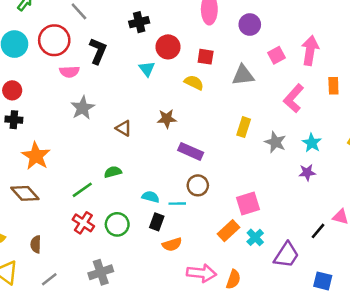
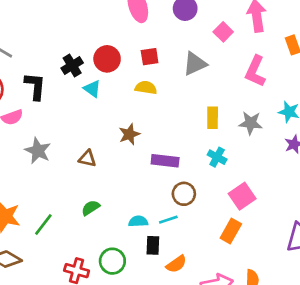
black cross: (139, 22) -> (72, 65), moved
green line: (82, 190) -> (43, 224), moved
cyan cross: (255, 237) -> (217, 157), moved

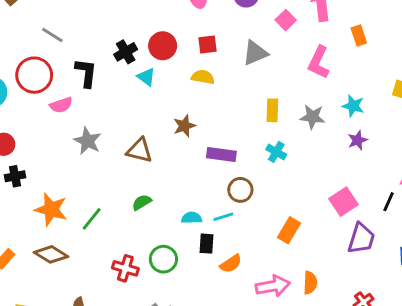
brown triangle: (87, 158) -> (140, 150), size x1.4
pink square: (242, 196) -> (344, 202), moved

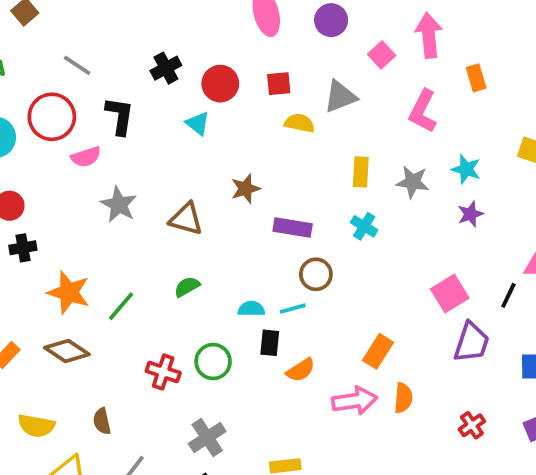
black cross: (126, 52) -> (166, 68), moved
yellow semicircle: (203, 77) -> (299, 123), moved
orange rectangle: (289, 230) -> (378, 351), moved

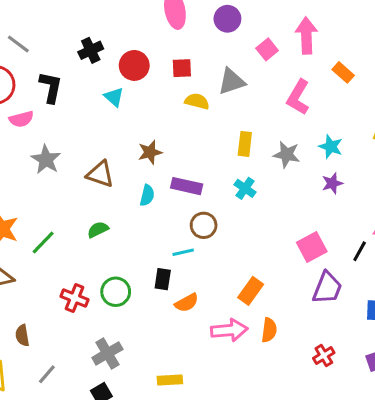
orange rectangle: (476, 78) -> (343, 72), turned -35
cyan semicircle: (251, 309) -> (147, 195), moved, turned 100

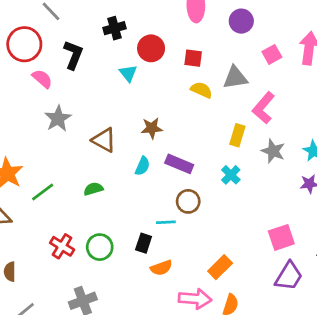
pink L-shape: (298, 97) -> (263, 108), moved
pink semicircle: (21, 119) -> (42, 79), turned -135

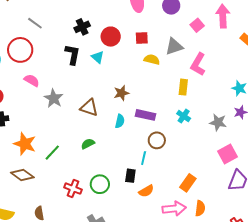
black L-shape: (73, 55) -> (72, 54), moved
pink semicircle: (42, 79) -> (32, 80), moved
gray star: (273, 151) -> (218, 122), moved
cyan line: (166, 222) -> (144, 158), turned -64

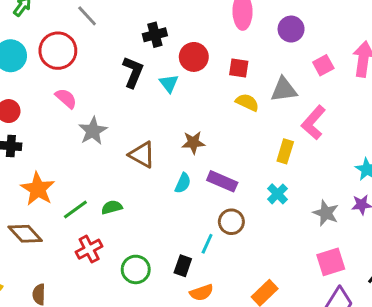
green semicircle: (88, 144) -> (112, 207), moved
red cross: (73, 189) -> (89, 249), moved, turned 30

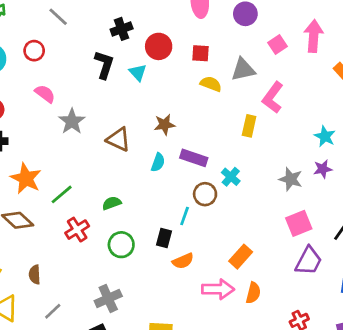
red circle: (58, 51) -> (34, 51), size x0.6
cyan cross: (278, 194) -> (231, 177), moved
green semicircle: (112, 207) -> (112, 203), moved

